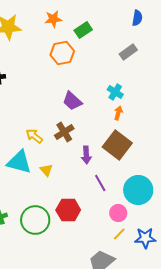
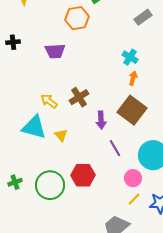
purple trapezoid: (72, 101) -> (55, 51), moved, turned -45

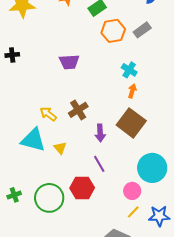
orange hexagon: (77, 18) -> (113, 31), moved
purple trapezoid: (55, 51) -> (69, 62), moved
purple line: (115, 148) -> (99, 164), moved

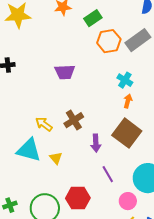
gray rectangle: (142, 30) -> (138, 40), size x1.4
purple line: (99, 164) -> (108, 174), moved

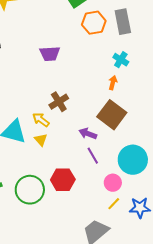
gray rectangle: (138, 40) -> (123, 22), turned -65
cyan cross: (125, 80) -> (121, 60), moved
yellow arrow: (44, 124) -> (41, 120), moved
purple arrow: (96, 143) -> (88, 134), moved, turned 114

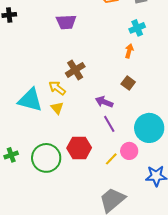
cyan cross: (121, 60) -> (137, 28), turned 35
brown square: (112, 115) -> (128, 83), size x0.5
yellow line: (114, 204) -> (111, 159), moved

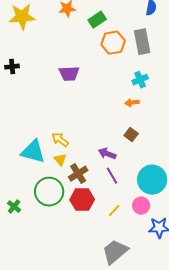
orange arrow: (129, 51) -> (132, 103), turned -112
brown cross: (75, 70) -> (78, 174), moved
pink circle: (129, 151) -> (141, 206), moved
green cross: (11, 155) -> (14, 207), turned -32
green circle: (46, 158) -> (49, 192), moved

